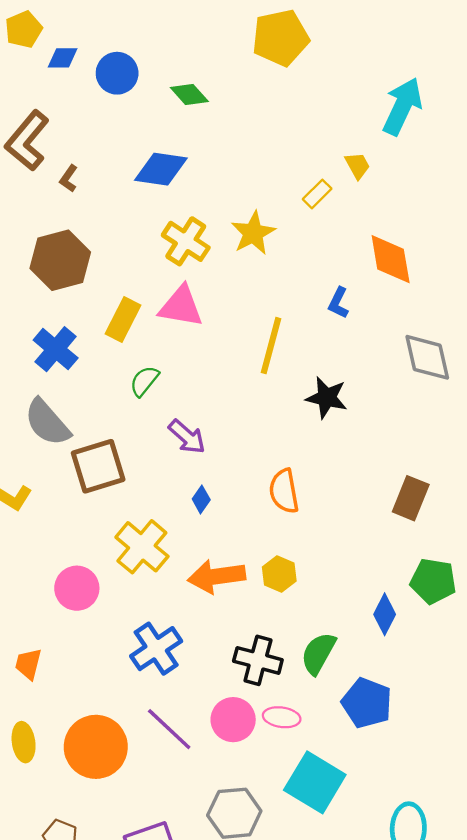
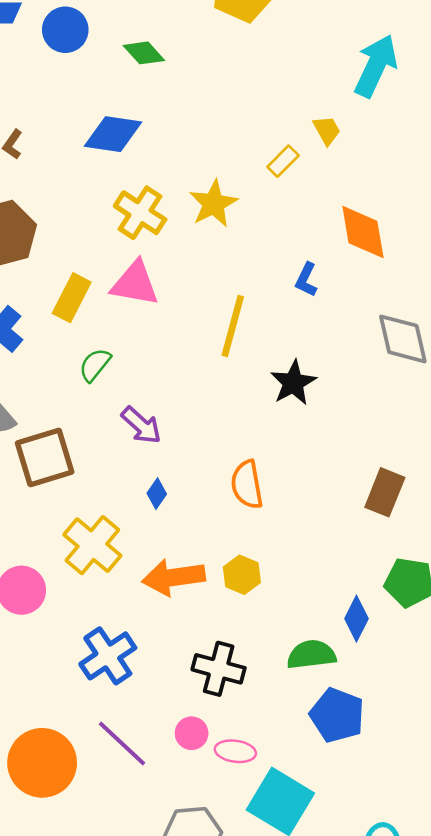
black star: (327, 398) -> (293, 383), turned 30
green semicircle: (318, 653) -> (311, 655), moved, turned 54
pink ellipse: (282, 717) -> (235, 751), moved
pink circle: (233, 720) -> (192, 733), size x0.7

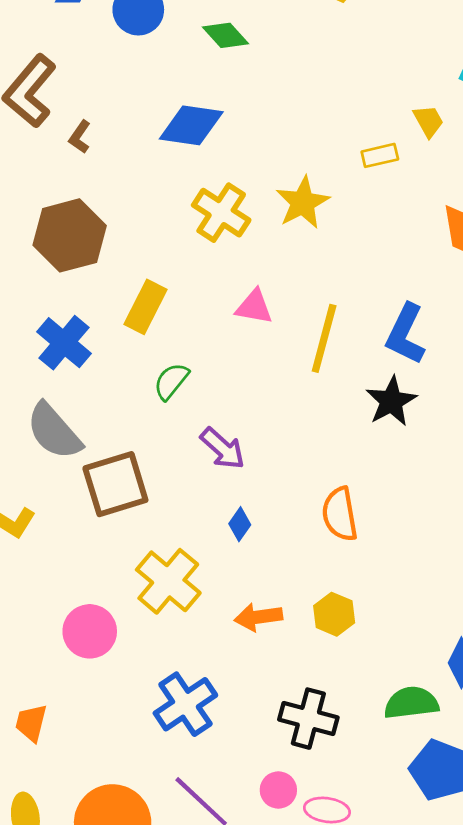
yellow rectangle: (283, 161) -> (380, 155), turned 32
blue L-shape: (306, 280) -> (406, 334), moved, size x1.6
pink triangle: (135, 284) -> (254, 307), moved, size x0.7
orange arrow: (174, 577) -> (258, 617), size x0.7

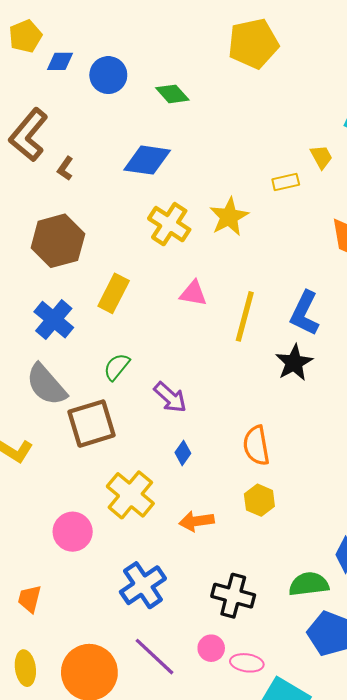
green semicircle: (171, 381) -> (117, 367), moved
yellow hexagon: (334, 614) -> (259, 500), moved

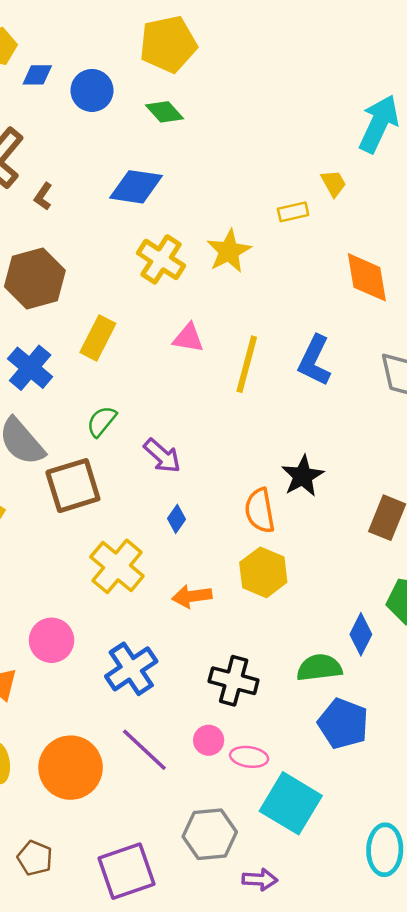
yellow pentagon: (253, 44) -> (168, 44), moved
black star: (294, 363) -> (303, 476), moved
yellow hexagon: (259, 500) -> (263, 572), size x1.4
pink circle: (73, 532) -> (52, 640), moved

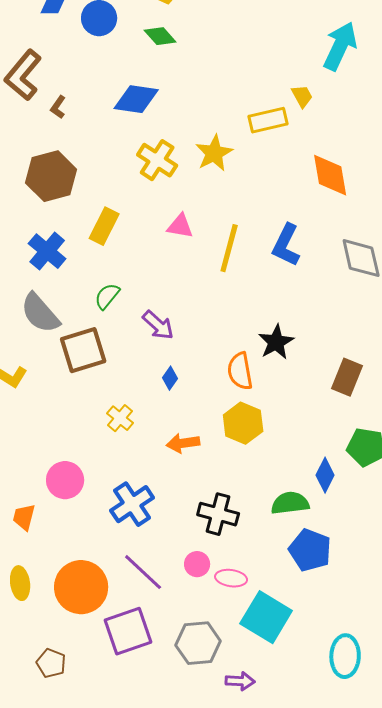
yellow rectangle: (293, 212) -> (268, 120), size x1.5
yellow cross: (117, 566) -> (120, 418), size x0.6
purple square: (126, 871) -> (128, 631), moved

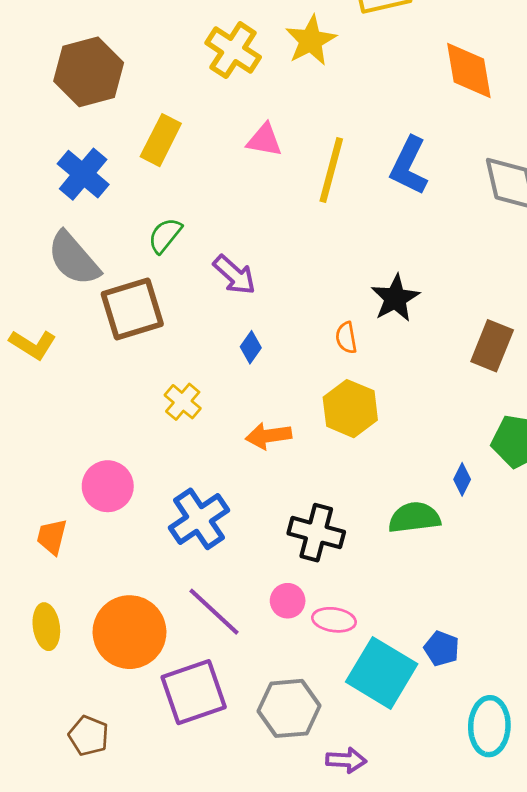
orange semicircle: (240, 371) -> (346, 338), size x0.6
blue diamond: (325, 475) -> (462, 479), size x0.7
blue pentagon: (310, 550) -> (442, 648), moved, size x0.6

